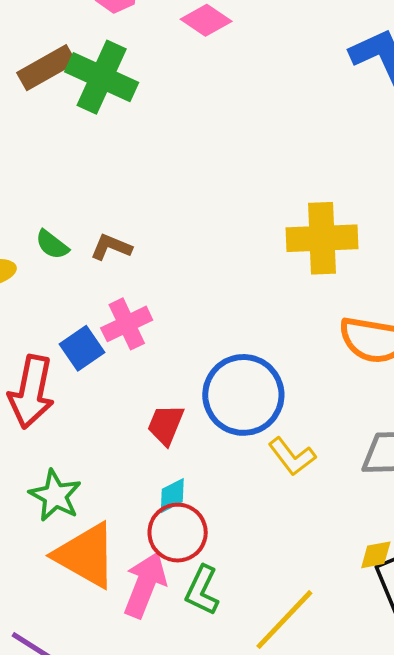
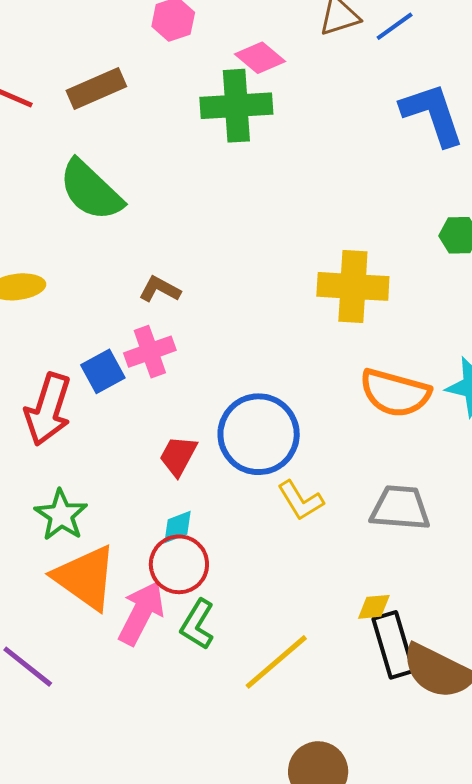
green cross: (102, 77) -> (236, 106), moved, turned -34
green semicircle: (52, 245) -> (91, 190), moved, size x2.0
brown L-shape: (111, 247) -> (160, 289), moved

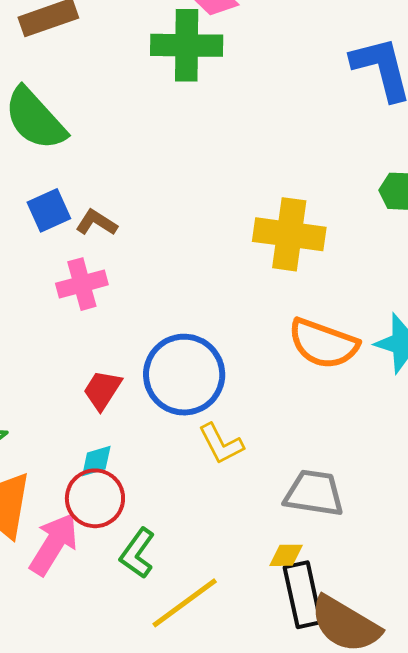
blue square: (103, 371) -> (49, 210), moved
gray trapezoid: (400, 508) -> (314, 493), moved
green L-shape: (197, 624) -> (137, 553), moved

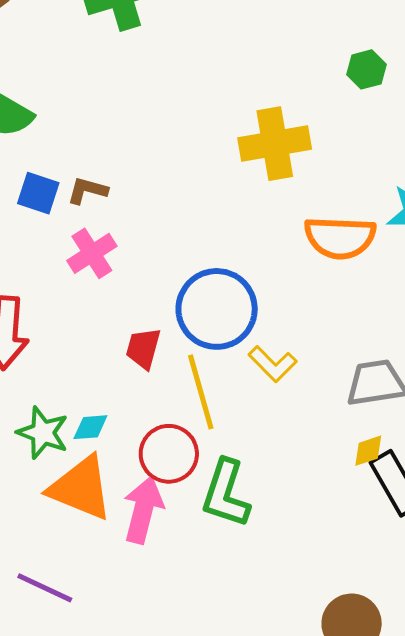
blue square: (49, 210) -> (38, 193), turned -30
cyan diamond: (96, 461) -> (90, 427), moved, turned 30
green L-shape: (137, 553) -> (226, 493), size x1.4
yellow line: (185, 603) -> (201, 392), moved, turned -52

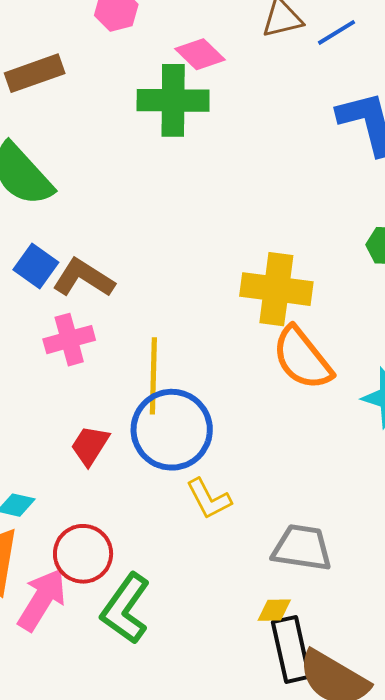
brown L-shape: (87, 190) -> (84, 278), size x1.5
orange semicircle: (340, 238) -> (302, 358), moved, turned 32
yellow line: (201, 392) -> (153, 376), moved

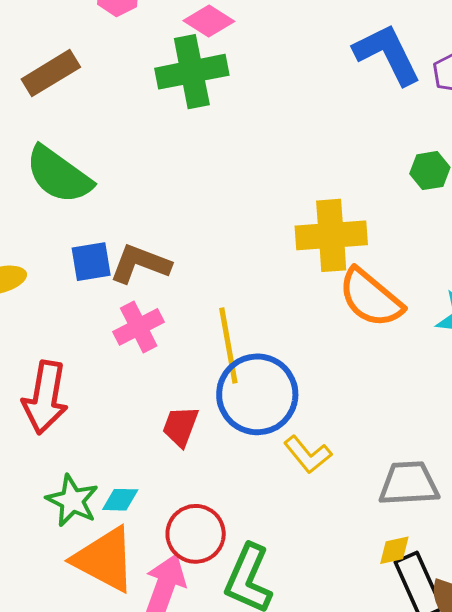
blue square: (36, 266) -> (91, 262), turned -33

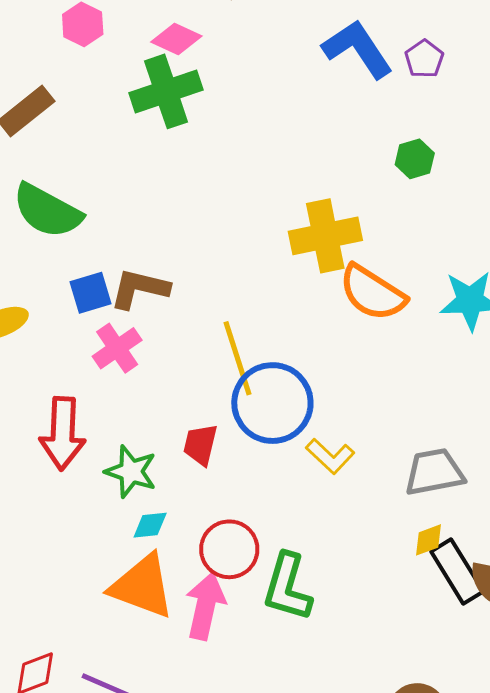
pink cross: (139, 327) -> (117, 348), moved
green star: (72, 501) -> (131, 472), moved

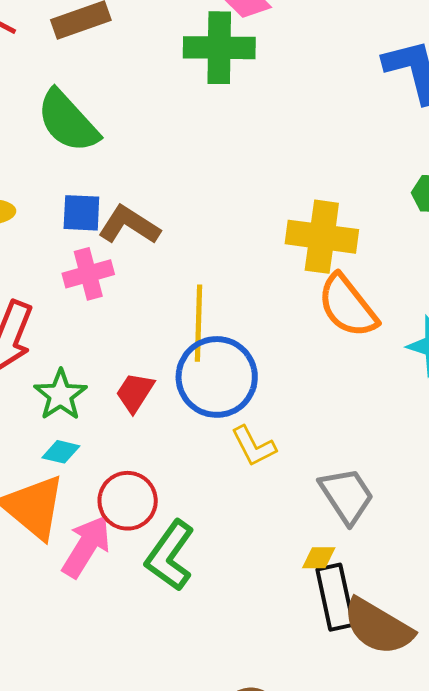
gray trapezoid: (434, 472) -> (347, 496), turned 48

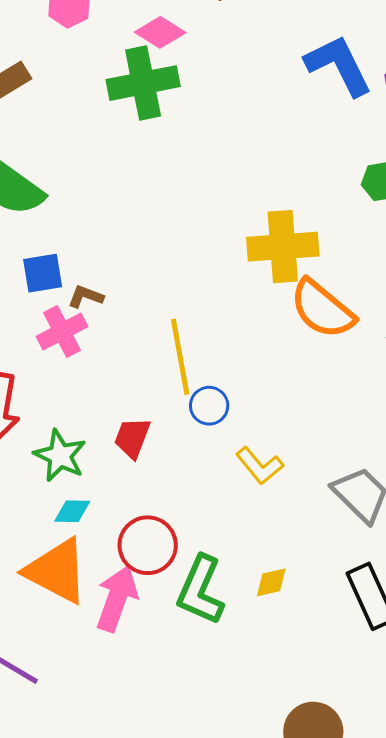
brown L-shape: (129, 225) -> (86, 297), moved, size x0.6
blue circle: (217, 377) -> (209, 406), size x0.5
yellow diamond: (319, 558) -> (271, 582), moved

